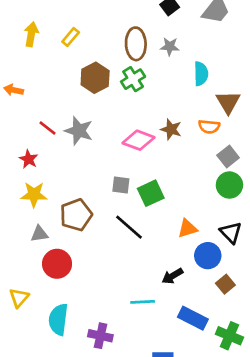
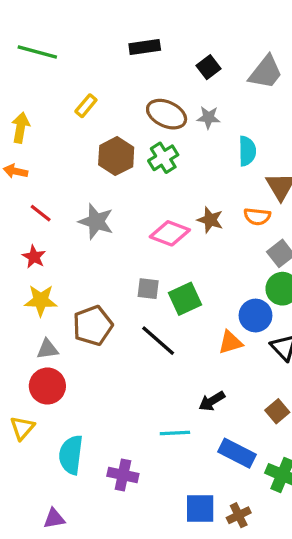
yellow arrow: (31, 34) -> (21, 128), moved
brown ellipse: (136, 44) -> (167, 114), turned -64
red line: (48, 128) -> (41, 213), moved
blue circle: (208, 256) -> (255, 316), moved
red circle: (57, 264) -> (47, 386), moved

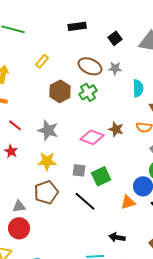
yellow star: (41, 300) -> (47, 161), moved
black arrow: (212, 401) -> (117, 237), turned 42

